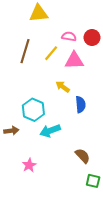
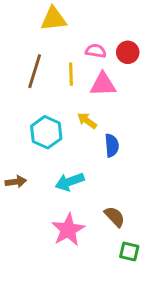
yellow line: (51, 53) -> (71, 74), turned -42
cyan hexagon: (33, 110) -> (46, 132), moved
pink star: (29, 165) -> (68, 230), moved, size x1.6

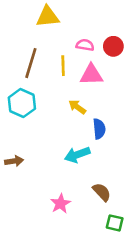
cyan hexagon: (46, 132) -> (22, 103), moved
cyan arrow: (70, 182) -> (77, 155), moved
pink star: (68, 230) -> (60, 204), size x0.7

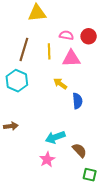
cyan arrow: (77, 155) -> (55, 137), moved

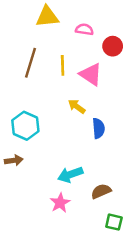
pink semicircle: (66, 35) -> (84, 29), moved
pink triangle: (71, 58) -> (91, 74), turned 36
cyan hexagon: (17, 81) -> (25, 126), moved
brown semicircle: (79, 150) -> (101, 191), turned -70

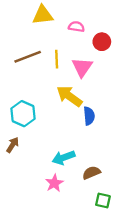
brown line: (30, 63) -> (28, 57), turned 52
pink triangle: (91, 74) -> (82, 67), turned 30
yellow arrow: (77, 106) -> (69, 96), size x1.6
brown arrow: (14, 160) -> (13, 145), turned -49

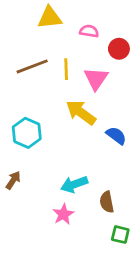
blue semicircle: (89, 116) -> (116, 136), moved, turned -48
brown arrow: (13, 145) -> (13, 180), moved
brown semicircle: (91, 173) -> (107, 202), turned -78

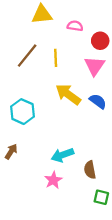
brown line: (32, 66) -> (27, 56), turned -30
pink triangle: (96, 79) -> (94, 66), moved
blue semicircle: (116, 136) -> (98, 101), moved

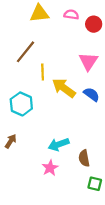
pink semicircle: (75, 26) -> (71, 15), moved
red circle: (100, 41) -> (94, 24), moved
yellow line: (56, 58) -> (43, 72), moved

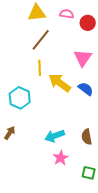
brown line: (26, 52) -> (41, 40), moved
brown semicircle: (84, 158) -> (87, 137), moved
pink star: (50, 168) -> (61, 158), moved

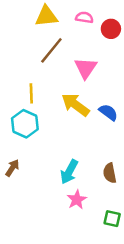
pink triangle: (83, 58) -> (86, 68), moved
yellow line: (40, 68) -> (31, 93), moved
cyan arrow: (55, 136) -> (69, 172), turned -42

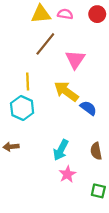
pink semicircle: (84, 17) -> (65, 14), moved
red circle: (111, 29) -> (97, 14), moved
blue semicircle: (108, 112) -> (88, 108), moved
brown arrow: (12, 168) -> (11, 147), turned -128

